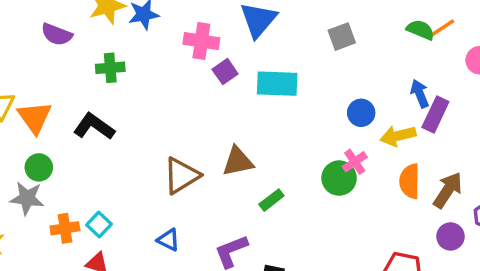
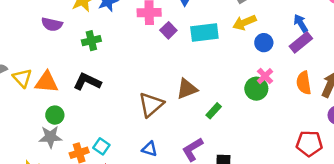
purple rectangle: (435, 115) -> (301, 42), moved, turned 35
orange triangle: (35, 117) -> (47, 82), turned -40
yellow arrow: (398, 136) -> (244, 22), moved

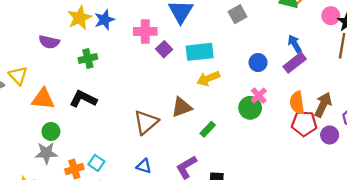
yellow arrow: (244, 22) -> (208, 78), moved
yellow triangle: (22, 78) -> (18, 76), moved
red pentagon: (309, 143) -> (304, 124), moved

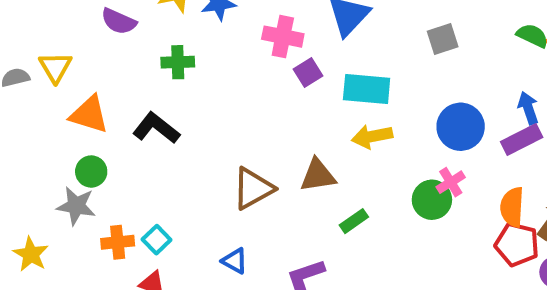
blue circle: (258, 63) -> (461, 127), size x1.5

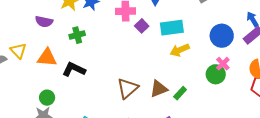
orange triangle: (89, 114) -> (47, 57), moved
brown triangle: (318, 175) -> (159, 89), moved

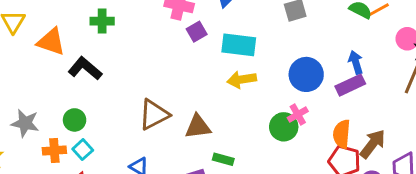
green rectangle: (180, 93) -> (223, 159), moved, turned 48
green circle: (47, 98) -> (75, 120), moved

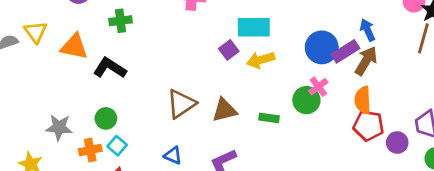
purple square: (197, 32) -> (229, 50), moved
purple rectangle: (350, 85) -> (345, 51), moved
brown arrow: (373, 144) -> (366, 61), moved
green rectangle: (223, 159) -> (269, 118), moved

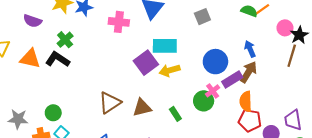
green cross: (120, 21) -> (65, 40), turned -35
purple square: (229, 50) -> (146, 63), size x1.6
purple rectangle: (345, 51) -> (232, 79), moved
black L-shape: (110, 68) -> (58, 59), moved
green rectangle: (269, 118) -> (175, 114), turned 48

